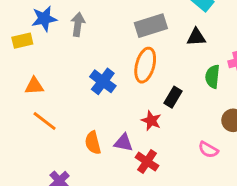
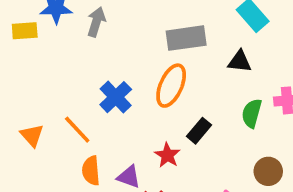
orange triangle: (34, 86) -> (32, 135), moved, turned 42
orange line: (45, 121) -> (77, 130), moved

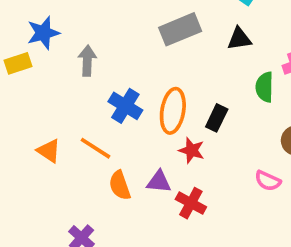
gray arrow: (96, 22) -> (87, 61), moved
orange ellipse: (171, 86) -> (173, 111), moved
orange triangle: (32, 135) -> (49, 151), moved

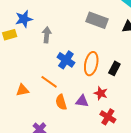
gray rectangle: (180, 29) -> (97, 20), turned 40
red star: (192, 150) -> (101, 93), moved
orange triangle: (49, 151) -> (22, 90), moved, turned -48
red cross: (191, 203) -> (108, 117), moved

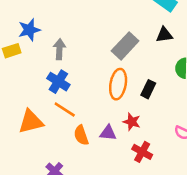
gray rectangle: (97, 20) -> (125, 46), moved, turned -65
blue cross: (66, 60) -> (58, 82), moved
orange triangle: (22, 90) -> (31, 122), size x1.5

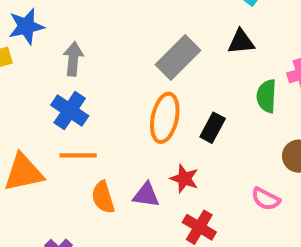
orange line: (65, 109) -> (78, 155), turned -35

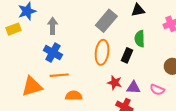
green semicircle: (267, 96) -> (140, 39), moved
purple triangle: (146, 195) -> (133, 88), moved
orange semicircle: (103, 197) -> (74, 96), turned 112

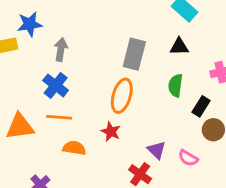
gray rectangle: (106, 21) -> (134, 54), turned -35
black rectangle: (127, 55) -> (201, 106), moved
red star: (115, 83) -> (111, 132), moved
purple triangle: (133, 88) -> (157, 150), turned 32

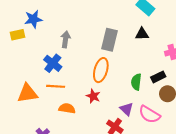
gray arrow: (61, 49) -> (66, 39), moved
green semicircle: (175, 85) -> (136, 82), moved
black rectangle: (201, 106) -> (158, 77), turned 32
pink semicircle: (188, 158) -> (149, 114), size x1.5

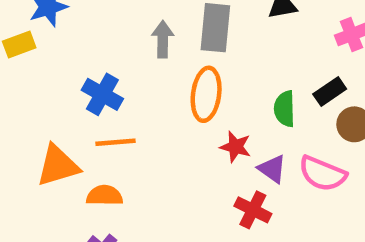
gray arrow: (66, 39) -> (163, 39), moved
red star: (93, 96) -> (236, 147), moved
orange semicircle: (67, 108) -> (104, 196), moved

